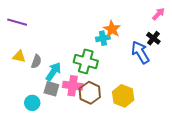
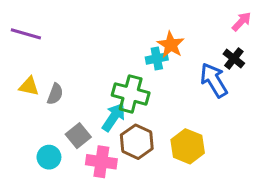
cyan arrow: (53, 72) -> (114, 117), moved
pink cross: (73, 86) -> (101, 162), moved
gray square: (51, 89) -> (78, 136), turned 35

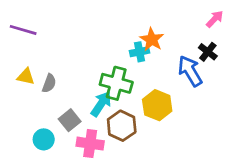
yellow hexagon: (188, 146) -> (157, 105), moved

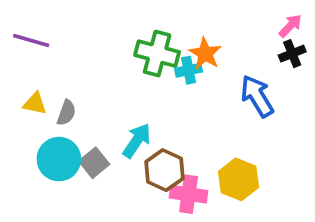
black cross: (208, 52) -> (292, 54), moved, turned 30
green cross: (116, 83) -> (157, 54), moved
yellow hexagon: (157, 105) -> (238, 179), moved
cyan circle: (44, 139) -> (59, 159), moved, size x1.5
pink cross: (90, 144) -> (189, 194), moved

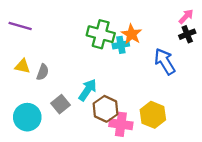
cyan circle: (59, 159) -> (27, 117), moved

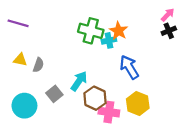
blue arrow: (165, 61) -> (129, 67), moved

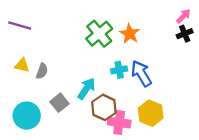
green cross: (91, 31) -> (99, 34), turned 35
cyan cross: (109, 40) -> (119, 70), moved

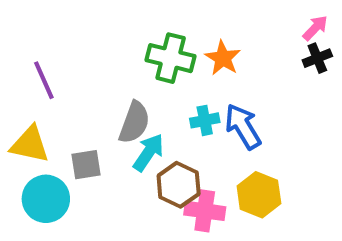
purple line: (20, 25) -> (44, 80), moved, turned 50
green cross: (99, 34) -> (171, 58), turned -36
yellow triangle: (22, 65) -> (30, 145), moved, size x1.5
gray semicircle: (42, 71) -> (134, 122), moved, size x1.5
gray square: (59, 103) -> (86, 165), moved, turned 30

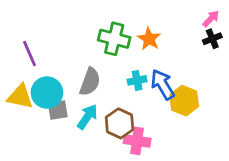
cyan arrow: (148, 153) -> (87, 117), moved
yellow hexagon: (259, 195) -> (184, 101), moved
cyan circle: (46, 199) -> (47, 93), moved

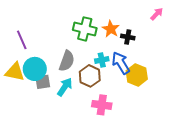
black cross: (212, 39) -> (128, 37), moved, turned 32
brown hexagon: (120, 123) -> (90, 76), moved

